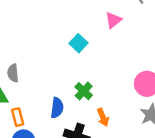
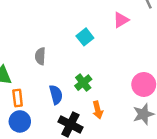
gray semicircle: (13, 73) -> (40, 56), moved
blue semicircle: (57, 108) -> (56, 95), turned -30

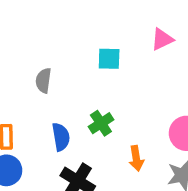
cyan square: (85, 37) -> (109, 59), turned 35
orange arrow: (98, 110) -> (136, 158), moved

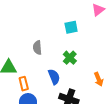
green cross: (101, 123) -> (70, 58), moved

